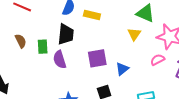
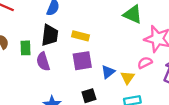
yellow rectangle: (92, 15) -> (80, 36), moved
yellow triangle: (134, 34) -> (128, 77), moved

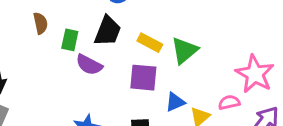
green triangle: (133, 14) -> (185, 50), moved, turned 42
purple semicircle: (43, 62) -> (89, 65), turned -60

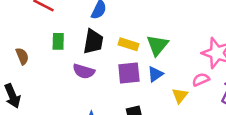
brown semicircle: (40, 23) -> (22, 56), moved
green rectangle: (70, 40) -> (58, 41), moved
blue triangle: (175, 102) -> (155, 74), moved

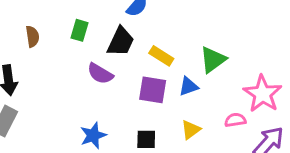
green triangle: (157, 45) -> (213, 60), moved
blue triangle: (155, 74) -> (189, 86), moved
yellow triangle: (180, 95) -> (191, 130), moved

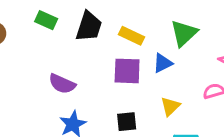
green rectangle: (79, 30) -> (46, 20), turned -75
purple semicircle: (100, 74) -> (62, 84), moved

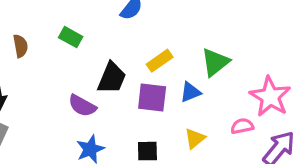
black trapezoid: (89, 26) -> (112, 78), moved
yellow rectangle: (132, 36) -> (160, 61), turned -65

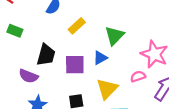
yellow rectangle: (160, 61) -> (77, 26), moved
yellow triangle: (195, 139) -> (107, 89), size x1.5

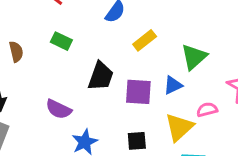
purple semicircle: (28, 76) -> (59, 109), moved
pink semicircle: (138, 76) -> (207, 110), moved

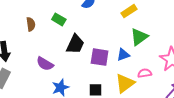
yellow rectangle: (145, 40) -> (129, 11), moved
green rectangle: (61, 41) -> (59, 19), moved
brown semicircle: (16, 52) -> (31, 24), moved

